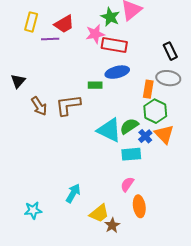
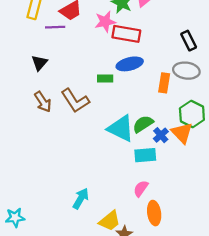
black triangle: (18, 81) -> (40, 63), moved
brown L-shape: (68, 105) -> (75, 101), turned -116
green hexagon: (155, 111) -> (192, 114), moved
cyan star: (33, 210) -> (15, 217), moved

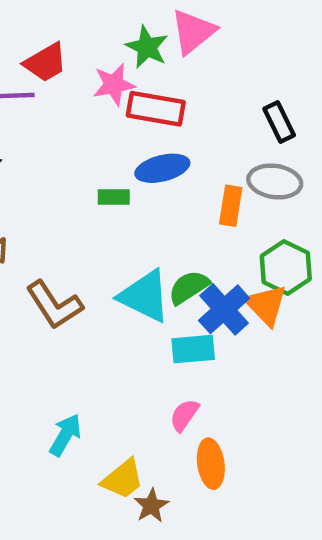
brown L-shape: (75, 101) -> (54, 305), moved
blue cross: (161, 135) -> (224, 309), size x1.6

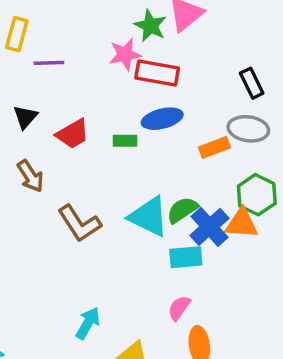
red trapezoid: (45, 62) -> (73, 134), moved
orange rectangle: (231, 206) -> (215, 147), turned 60
orange triangle: (266, 305) -> (242, 223), turned -42

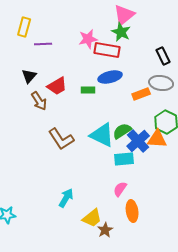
green star: (150, 26) -> (121, 32), moved
brown arrow: (30, 176) -> (39, 101), moved

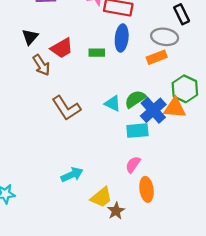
blue ellipse: (110, 77) -> (122, 38), turned -70
gray ellipse: (161, 83) -> (165, 37), moved
cyan triangle: (102, 135) -> (113, 104), size x0.6
cyan arrow: (66, 198) -> (72, 175), turned 36

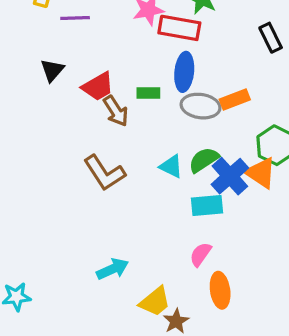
gray ellipse: (165, 37) -> (201, 106), moved
brown arrow: (41, 65) -> (116, 111), moved
orange triangle: (175, 108) -> (261, 173), turned 30

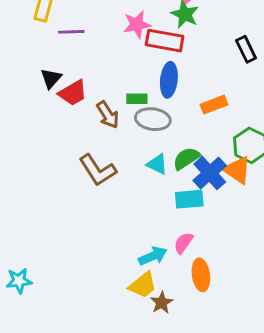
red trapezoid: (98, 87) -> (73, 93), moved
gray ellipse: (201, 106) -> (153, 119), moved
cyan arrow: (113, 269) -> (153, 256), moved

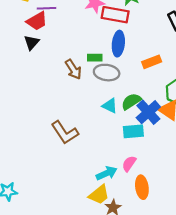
red trapezoid: (73, 93) -> (37, 21), moved
brown L-shape: (98, 170) -> (65, 133), moved

